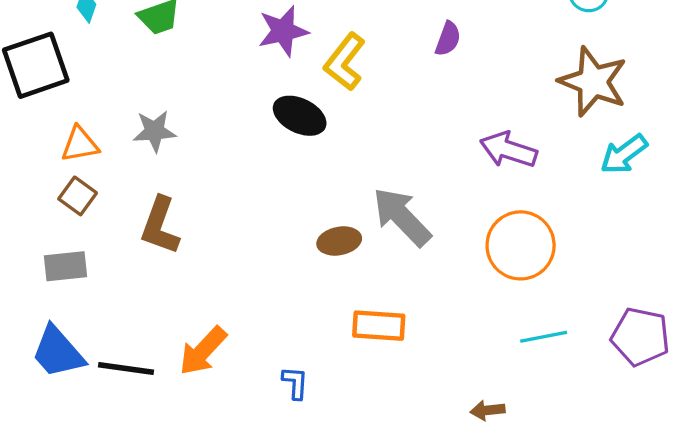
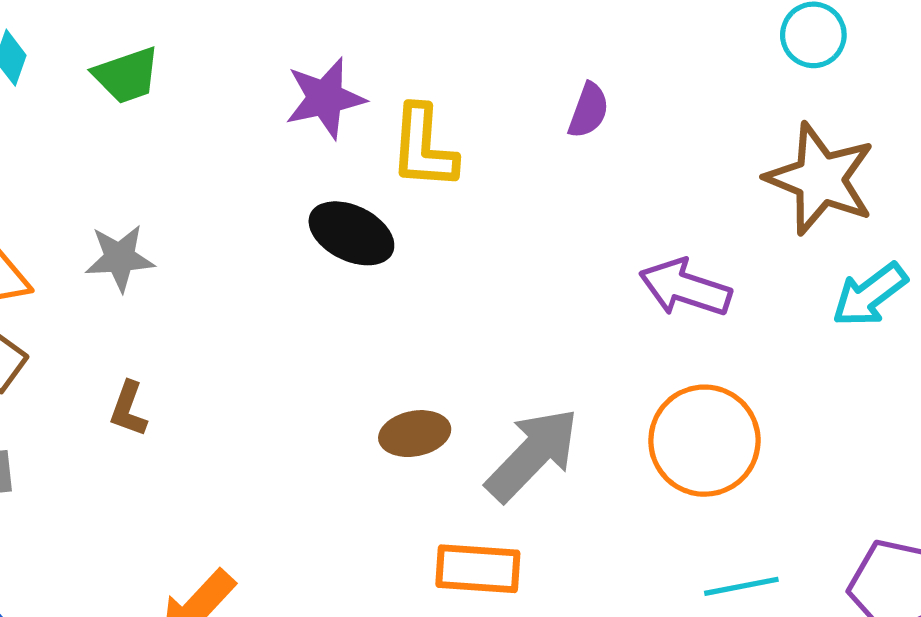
yellow L-shape: (345, 62) -> (423, 147), turned -34
gray arrow: (402, 217) -> (532, 455), moved, turned 88
brown L-shape: (160, 226) -> (128, 409), size x0.6

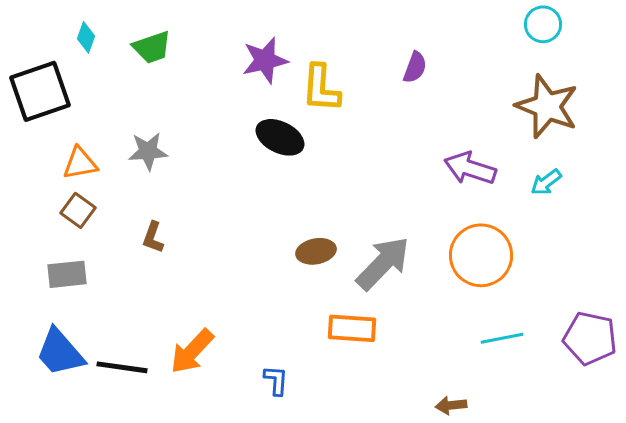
cyan arrow: (870, 295) -> (546, 182), moved, size x0.7

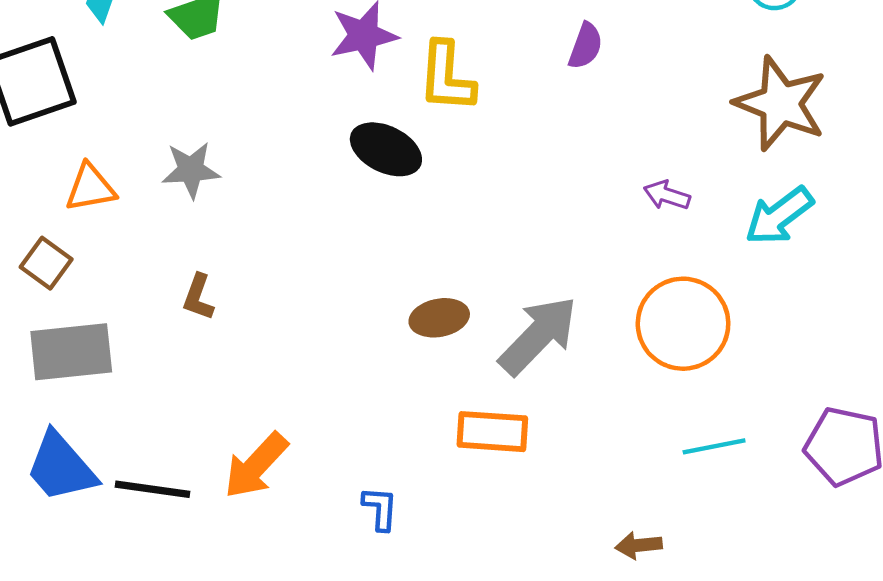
purple arrow: (470, 168) -> (667, 195), size x0.6
cyan arrow: (546, 182) -> (779, 216), size x1.5
brown square: (78, 210) -> (46, 263), moved
gray rectangle: (67, 274) -> (71, 352), size x1.4

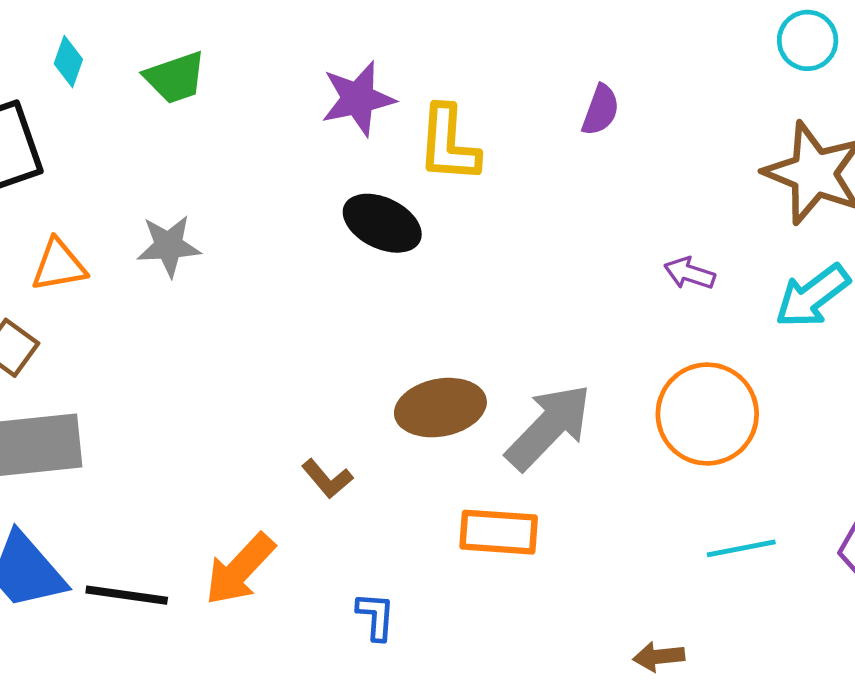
brown L-shape: (198, 297) -> (327, 479), moved, turned -60
brown ellipse: (439, 318) -> (440, 408), size x1.4

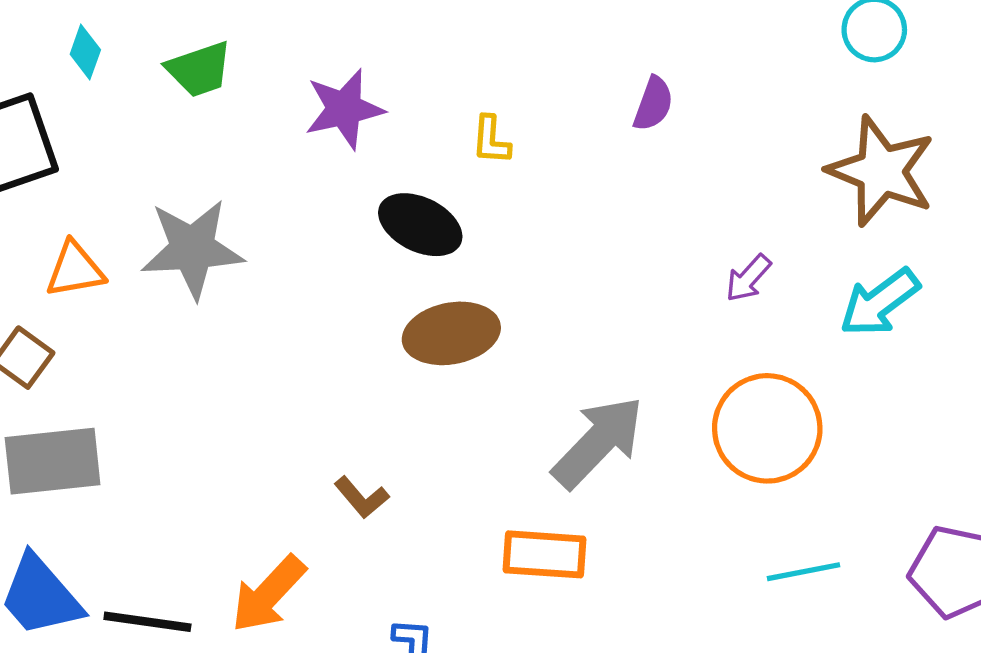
purple star: (358, 99) -> (344, 109), moved
yellow L-shape: (449, 144) -> (491, 140), size x0.6
gray star: (169, 246) -> (192, 249), size x1.5
purple arrow: (689, 273) -> (748, 278), turned -66
brown ellipse: (440, 408) -> (451, 333), moved

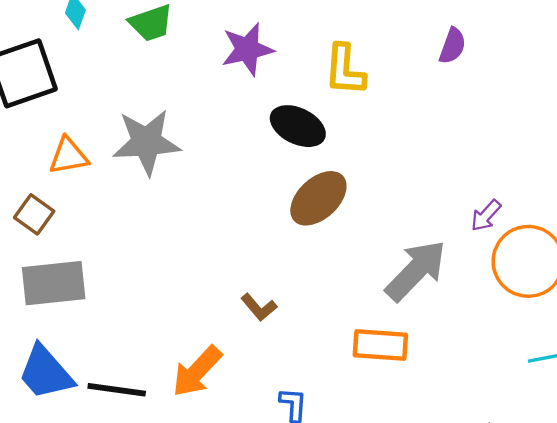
yellow L-shape: (491, 140) -> (345, 70), size x1.6
purple arrow: (748, 278) -> (486, 216), moved
brown ellipse: (451, 333) -> (318, 198), turned -32

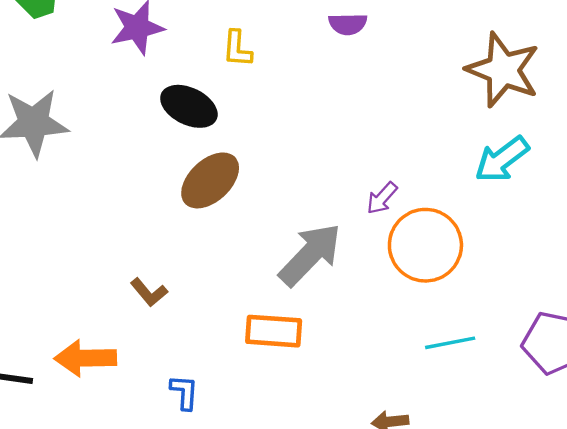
purple semicircle: (453, 46) -> (348, 24), turned 69
yellow L-shape: (345, 70) -> (237, 49), size x0.7
orange arrow: (197, 371) -> (85, 358), turned 46

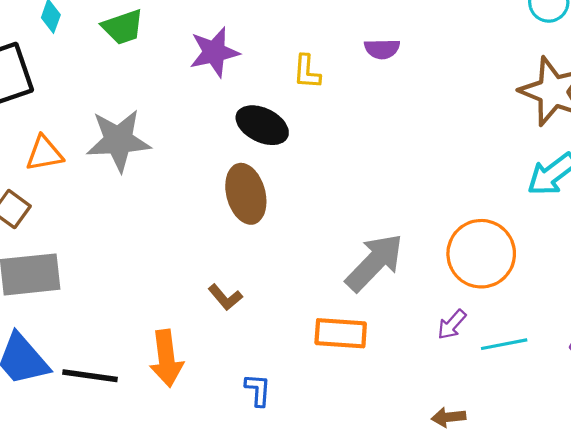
purple semicircle: (348, 24) -> (382, 49), moved
brown ellipse: (210, 180) -> (246, 194), moved, turned -62
purple arrow: (382, 198) -> (452, 325), moved
orange arrow: (85, 358) -> (166, 358), turned -96

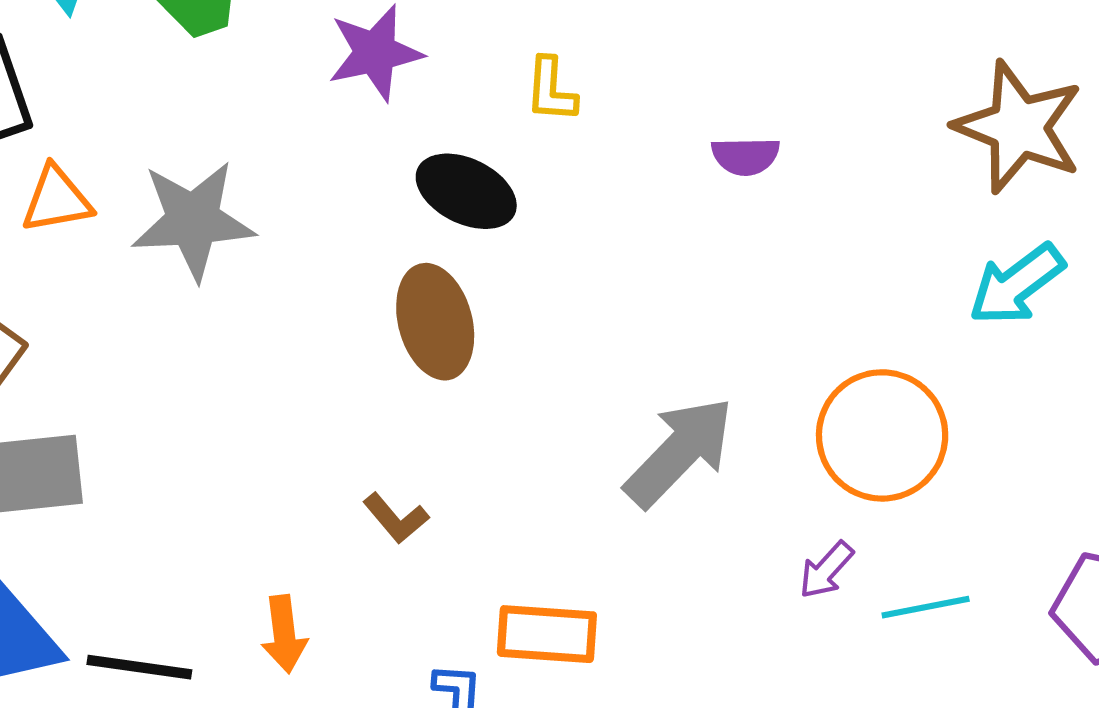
purple semicircle: (382, 49) -> (746, 156), moved
orange triangle: (44, 153) -> (57, 200), moved
orange rectangle: (341, 333) -> (547, 634), moved
orange arrow: (166, 358) -> (284, 634), size x0.7

